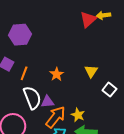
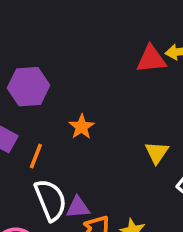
red triangle: (88, 19) -> (151, 59), turned 36
orange star: (57, 74) -> (82, 127), moved

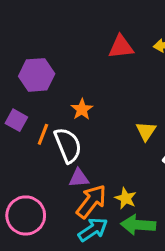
red triangle: (151, 59) -> (121, 47), moved
white semicircle: (51, 200) -> (68, 145), moved

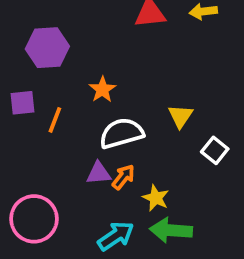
purple square: (16, 120) -> (23, 103), turned -35
white semicircle: (68, 145) -> (121, 133), moved, turned -84
orange arrow: (91, 201) -> (123, 177), moved, size x0.6

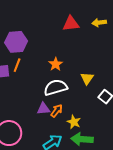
orange star: (102, 89) -> (56, 64), moved
orange line: (55, 120) -> (17, 65), moved

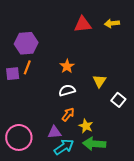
white semicircle: (56, 87) -> (67, 90), size x0.7
purple triangle: (43, 109) -> (54, 132), moved

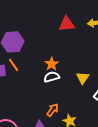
orange line: (27, 67) -> (14, 65), turned -56
white semicircle: (67, 90) -> (52, 77), moved

